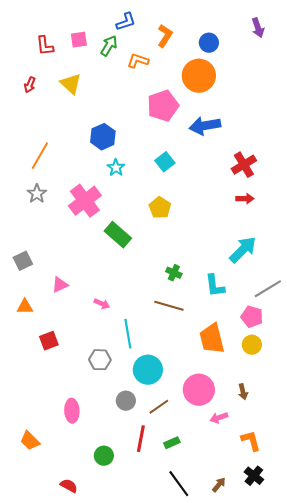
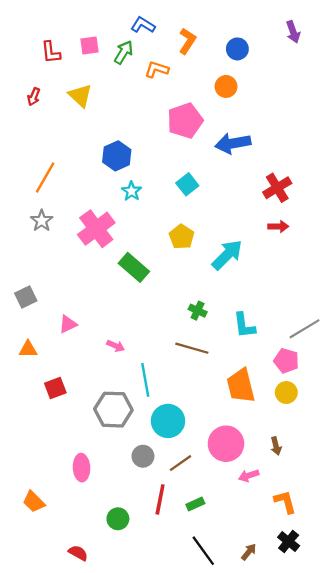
blue L-shape: (126, 22) -> (143, 25), turned -130
orange circle: (199, 76) -> (226, 86), size x0.6
cyan arrow: (243, 250) -> (227, 255), moved
gray hexagon: (100, 360) -> (113, 410), size x1.5

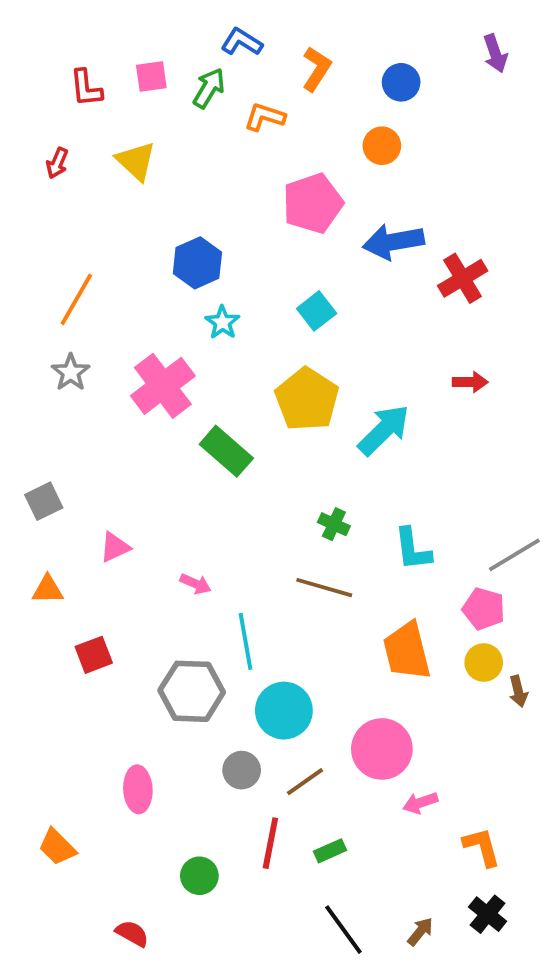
red cross: (277, 188) -> (463, 278), moved
yellow pentagon: (182, 237) -> (307, 399), size x1.5
brown arrow: (276, 446) -> (518, 691), moved

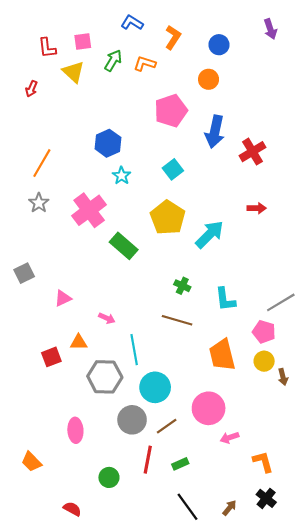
green arrow: (209, 88) -> (113, 60), moved
yellow triangle: (136, 161) -> (73, 72), moved
blue arrow: (393, 242) -> (215, 132), turned -68
orange triangle: (48, 590) -> (79, 342), moved
gray circle: (242, 770) -> (132, 420), size x1.4

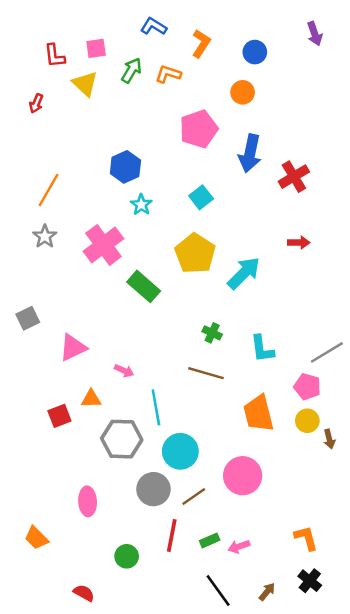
pink triangle: (63, 298) -> (73, 348), size x1.4
pink arrow: (229, 438) -> (239, 547), moved

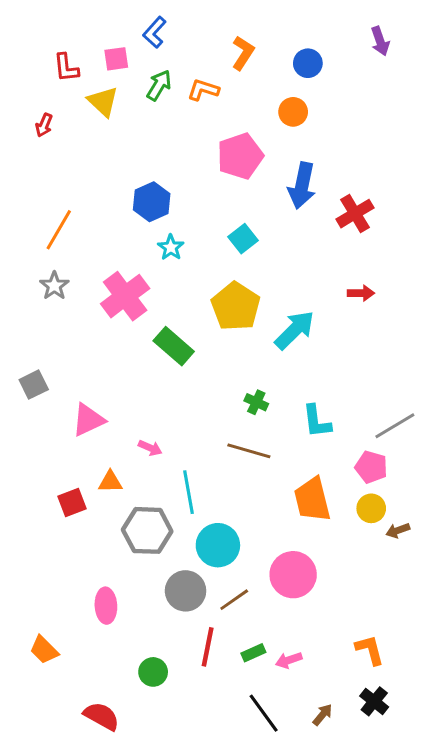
blue L-shape: (153, 26) -> (155, 32), moved, turned -80
brown arrow: (329, 439) -> (398, 530), turned 84
red semicircle: (84, 593) -> (102, 716), size x1.4

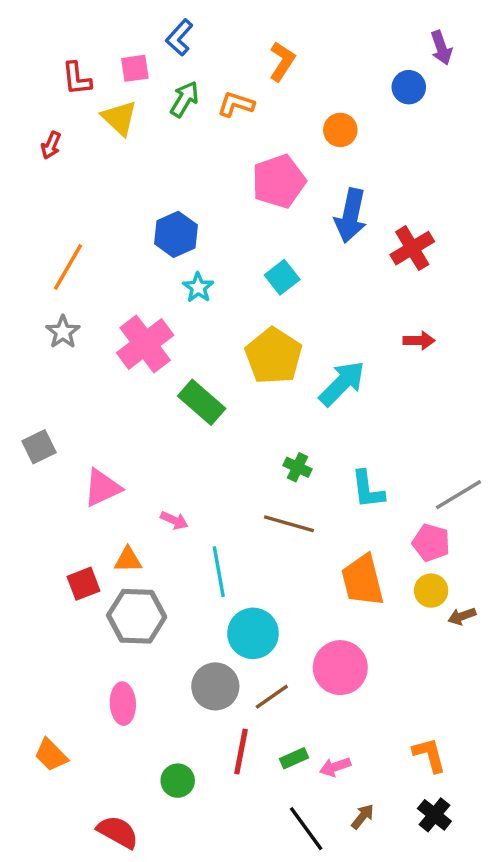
blue circle: (308, 63) -> (409, 87), moved
gray hexagon: (147, 530) -> (137, 616), moved
brown arrow: (323, 715) -> (363, 817), moved

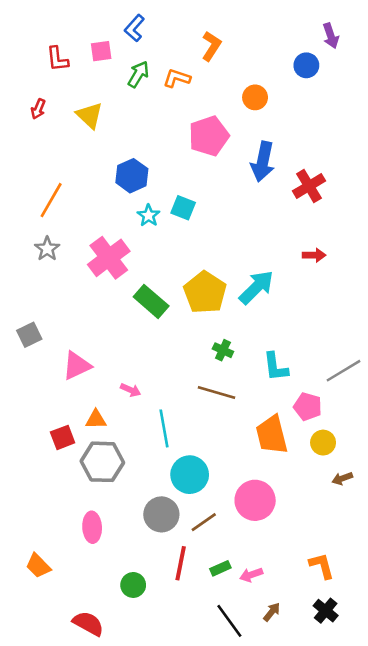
yellow triangle: (119, 118) -> (90, 115), moved
cyan square: (282, 277) -> (183, 208), moved, turned -30
yellow pentagon: (274, 356) -> (205, 292), moved
pink pentagon: (431, 543) -> (308, 407), moved
brown arrow: (462, 616) -> (342, 478), moved

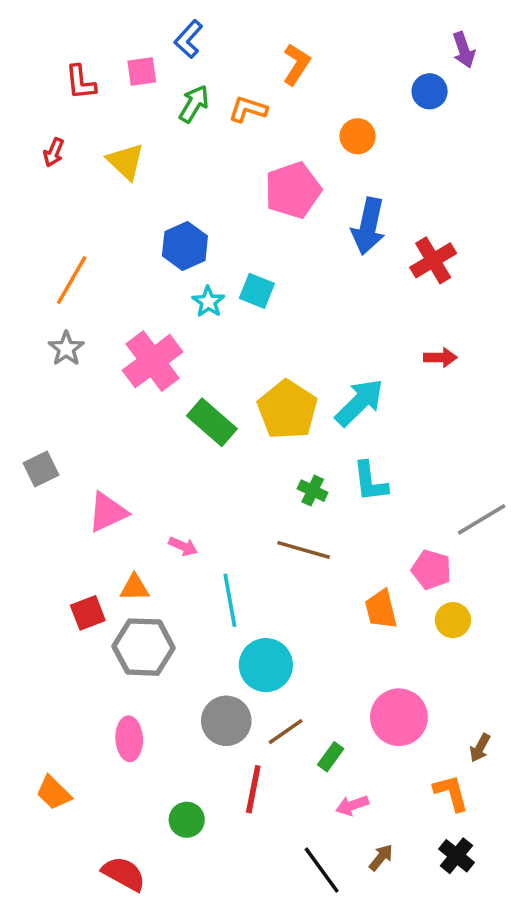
cyan L-shape: (276, 367) -> (370, 482), moved
orange trapezoid: (272, 435) -> (381, 609), size x0.7
brown arrow: (342, 478) -> (480, 748), moved, turned -42
pink circle: (255, 500) -> (399, 717), moved
green rectangle: (220, 568) -> (331, 757), moved, turned -30

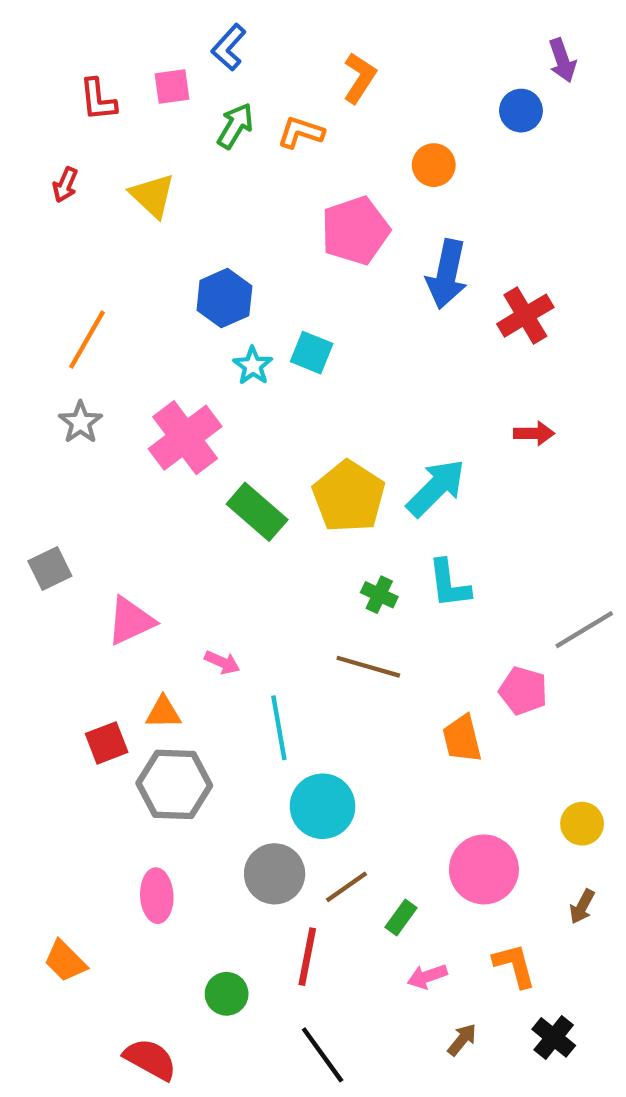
yellow circle: (453, 620) -> (582, 824), moved
orange L-shape: (451, 793) -> (514, 965), moved
black line: (322, 870) -> (323, 1055), moved

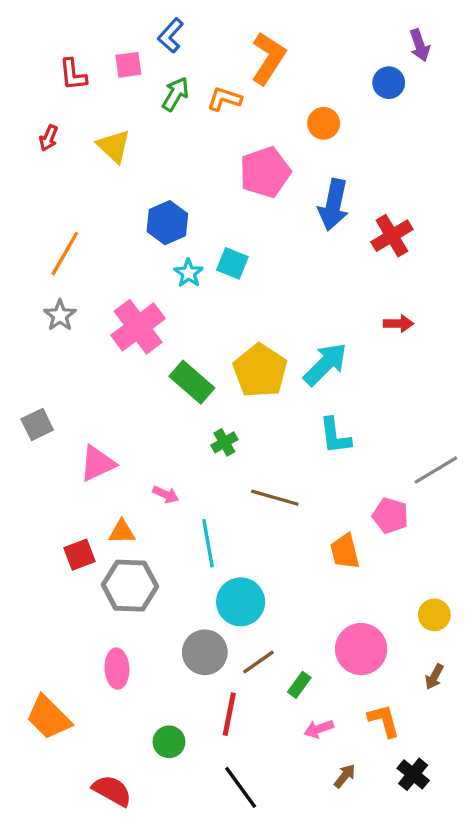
orange L-shape: (360, 78) -> (268, 58), size x1.4
green cross: (379, 595) -> (224, 442), moved, turned 35
orange trapezoid: (65, 961) -> (49, 717), size x1.4

